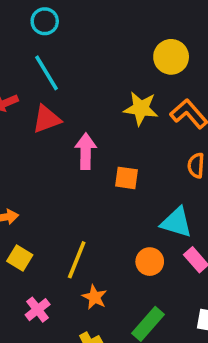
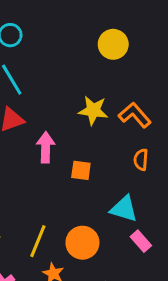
yellow circle: (171, 57) -> (113, 44), moved
orange circle: (150, 262) -> (82, 243), moved, size x1.4

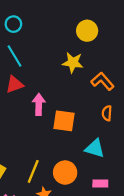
yellow star: (93, 110) -> (73, 63), moved
orange square: (81, 170) -> (64, 121), size x1.5
pink rectangle: (141, 241) -> (100, 184), moved, turned -48

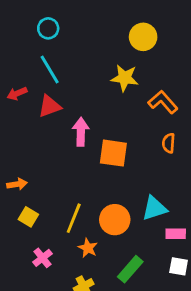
cyan triangle: (95, 148) -> (154, 208), moved, turned -35
pink rectangle: (100, 184) -> (176, 234), moved

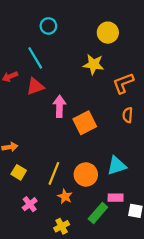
cyan circle: (48, 28) -> (48, 26), moved
orange L-shape: (163, 102) -> (123, 83), turned -70
orange square: (113, 153) -> (85, 123), turned -35
pink rectangle: (176, 234) -> (116, 198), moved

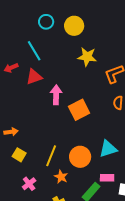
yellow circle: (108, 33) -> (74, 26), moved

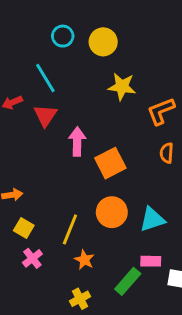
red triangle: (34, 77) -> (45, 115), turned -36
orange circle: (80, 157) -> (112, 212), moved
pink cross: (29, 184) -> (32, 258), moved

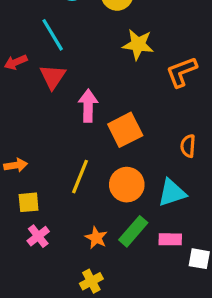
orange semicircle: (167, 153) -> (188, 146), moved
yellow square: (24, 228) -> (29, 202), turned -36
yellow line: (70, 229) -> (80, 177), moved
green rectangle: (128, 281) -> (133, 231), moved

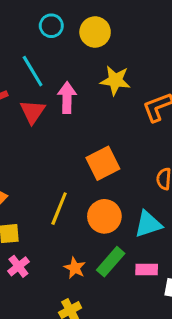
pink arrow: (88, 106) -> (67, 98), moved

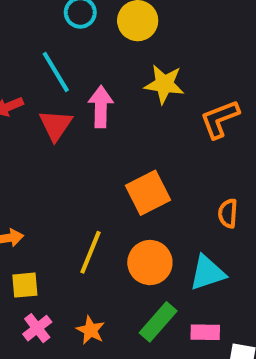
orange star: (75, 268) -> (91, 330), moved

